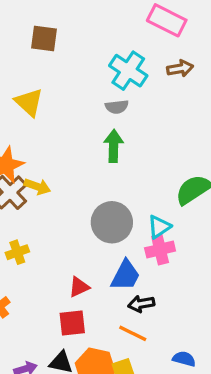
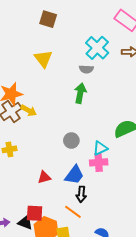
yellow triangle: (29, 102) -> (43, 59), moved
gray circle: (112, 222) -> (71, 141), size x0.6
black arrow: (141, 304) -> (81, 194), turned -84
red square: (72, 323) -> (35, 213), moved

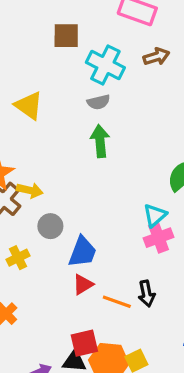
brown square: (48, 19) -> (66, 36), moved
gray circle: (71, 141) -> (50, 226), moved
blue trapezoid: (74, 175) -> (82, 252), moved
orange line: (73, 212) -> (117, 302), moved

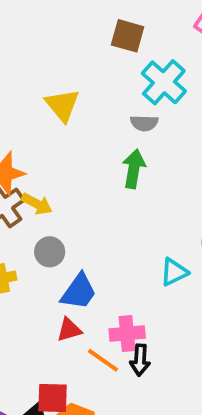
pink cross: (159, 238) -> (127, 333), moved

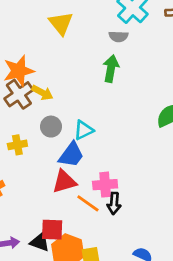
cyan triangle: (174, 272) -> (84, 130), moved
red triangle: (69, 330) -> (64, 182), size x1.4

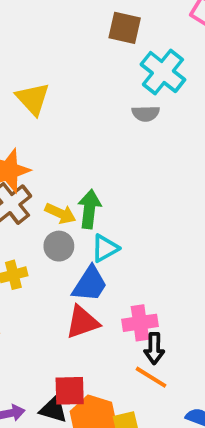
yellow triangle: (61, 23) -> (33, 99), moved
green arrow: (111, 69) -> (89, 209), moved
yellow arrow: (42, 93) -> (60, 213), moved
orange line: (88, 203) -> (151, 377), moved

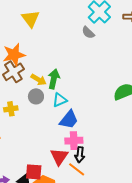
gray semicircle: (146, 114) -> (88, 33), turned 40
blue trapezoid: (90, 284) -> (69, 120), moved
red triangle: (82, 322) -> (59, 157), moved, turned -42

